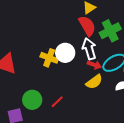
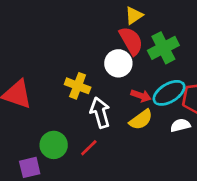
white arrow: (89, 49) -> (100, 113), moved
white circle: (65, 53) -> (118, 63), moved

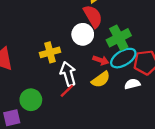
green cross: (163, 48) -> (119, 38), moved
yellow cross: (78, 86) -> (50, 52), turned -36
red line: (89, 148) -> (67, 91), moved

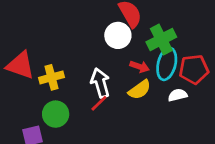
yellow cross: (50, 52) -> (52, 77), moved
cyan ellipse: (123, 58) -> (167, 64), turned -45

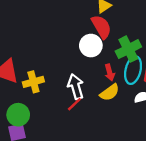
red arrow: (140, 67) -> (110, 72), turned 56
green circle: (56, 114) -> (18, 115), moved

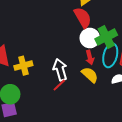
white circle: (91, 46) -> (90, 38), moved
yellow semicircle: (110, 92) -> (90, 75), turned -102

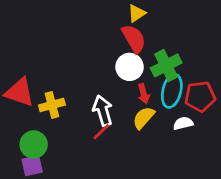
white circle: (90, 38) -> (130, 67), moved
yellow semicircle: (90, 75) -> (144, 118), turned -90

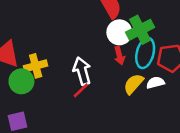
white circle: (130, 67) -> (119, 32), moved
yellow semicircle: (144, 118) -> (134, 84), moved
green circle: (34, 144) -> (21, 81), moved

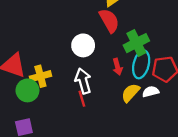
white circle: (119, 32) -> (83, 45), moved
red line: (81, 90) -> (82, 99), turned -63

